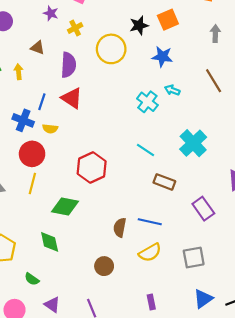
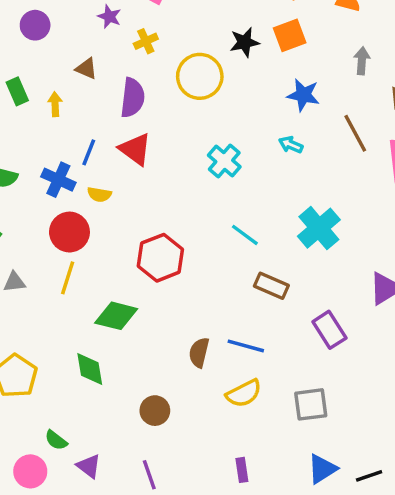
blue star: (162, 57) -> (303, 95), moved
cyan cross: (147, 102) -> (224, 161), moved
brown circle: (104, 266) -> (155, 411), moved
green semicircle: (32, 279) -> (56, 440), moved

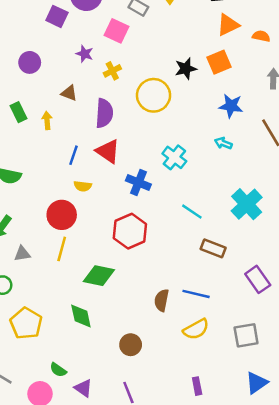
blue cross: (58, 180) -> (138, 183), moved

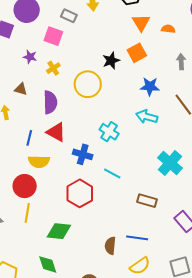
orange triangle: (228, 25) -> (141, 23), turned -30
cyan arrow: (223, 143) -> (147, 117), size x1.5
yellow semicircle: (83, 186) -> (39, 162), size x1.5
cyan line: (192, 212) -> (112, 174), moved

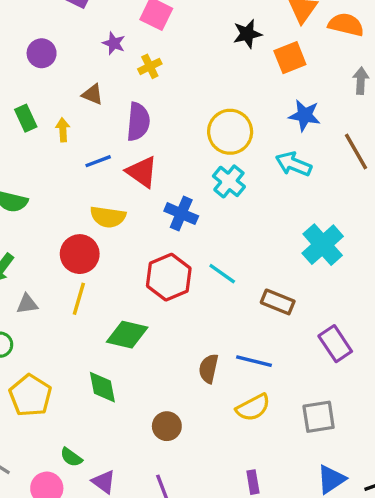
orange semicircle: (168, 29) -> (346, 25), size x1.5
black star: (111, 61) -> (247, 34), moved
yellow circle: (88, 84) -> (230, 132), moved
blue line: (29, 138) -> (98, 161), moved, turned 49
cyan line: (112, 174) -> (222, 274), moved

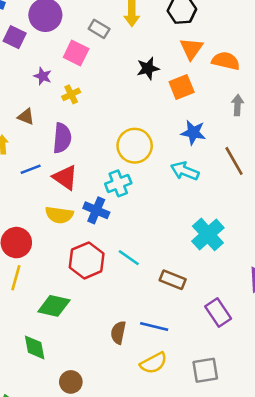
cyan cross: (229, 181) -> (118, 183), moved, turned 30
yellow semicircle: (108, 217) -> (59, 215), moved
brown circle: (167, 426) -> (71, 382), moved

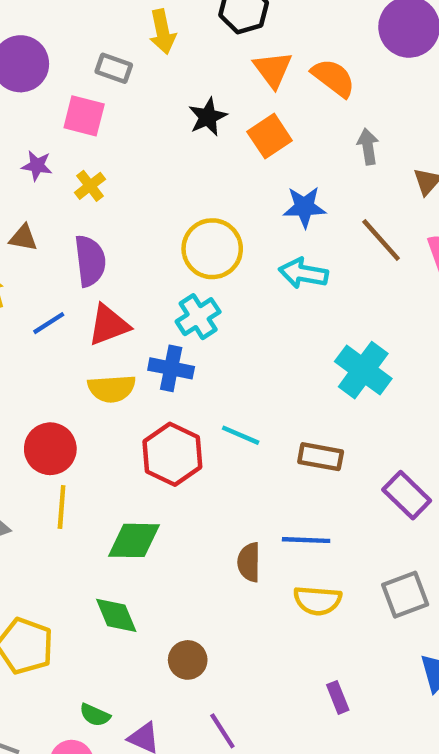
orange semicircle: (226, 61) -> (333, 78), turned 36
red triangle: (65, 178) -> (109, 325), turned -44
yellow semicircle: (154, 363) -> (318, 601), turned 44

